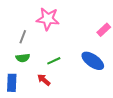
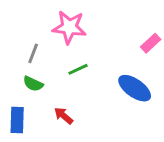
green semicircle: (23, 58) -> (33, 84), turned 32
green line: (54, 61) -> (78, 69), moved

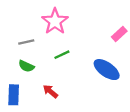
pink star: (69, 27) -> (55, 21), turned 30
gray line: (33, 53) -> (26, 42), turned 56

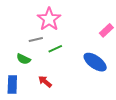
gray line: (26, 42) -> (36, 40), moved

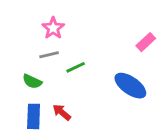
pink star: (49, 19) -> (53, 28), moved, size x0.7
blue rectangle: (12, 85) -> (34, 116), moved

